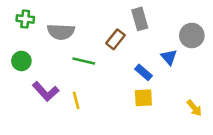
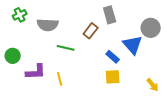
green cross: (25, 19) -> (20, 15), turned -32
blue triangle: (169, 57) -> (133, 45), size x1.5
green circle: (21, 61) -> (13, 56), moved
purple L-shape: (46, 91) -> (36, 72), turned -50

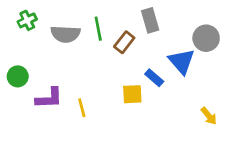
green line: (66, 48) -> (98, 29), moved, turned 66
yellow square: (113, 77) -> (132, 94), moved

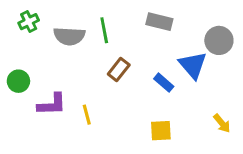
gray rectangle: (150, 20) -> (159, 22), turned -60
brown rectangle: (124, 42) -> (119, 70), moved
yellow square: (132, 94) -> (161, 131), moved

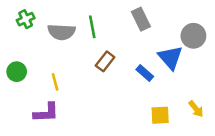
gray rectangle: (159, 22) -> (141, 19), turned 50
purple L-shape: (52, 104) -> (46, 113), moved
yellow line: (87, 115) -> (55, 82), moved
yellow square: (161, 131) -> (160, 115), moved

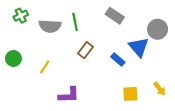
gray rectangle: (141, 19) -> (115, 16), turned -30
yellow line: (55, 82) -> (45, 67), turned 48
purple L-shape: (46, 113) -> (69, 95), moved

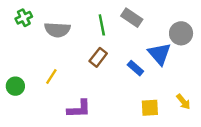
green line: (75, 22) -> (102, 25), moved
green circle: (13, 58) -> (15, 86), moved

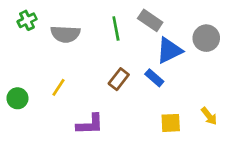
blue triangle: (159, 54) -> (169, 50), moved, turned 45
brown rectangle: (98, 57) -> (119, 79), moved

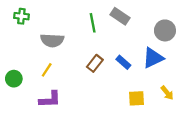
green cross: (27, 20) -> (21, 16), turned 32
gray semicircle: (65, 34) -> (52, 40), moved
blue triangle: (169, 50) -> (153, 58), moved
purple L-shape: (90, 124) -> (50, 99), moved

